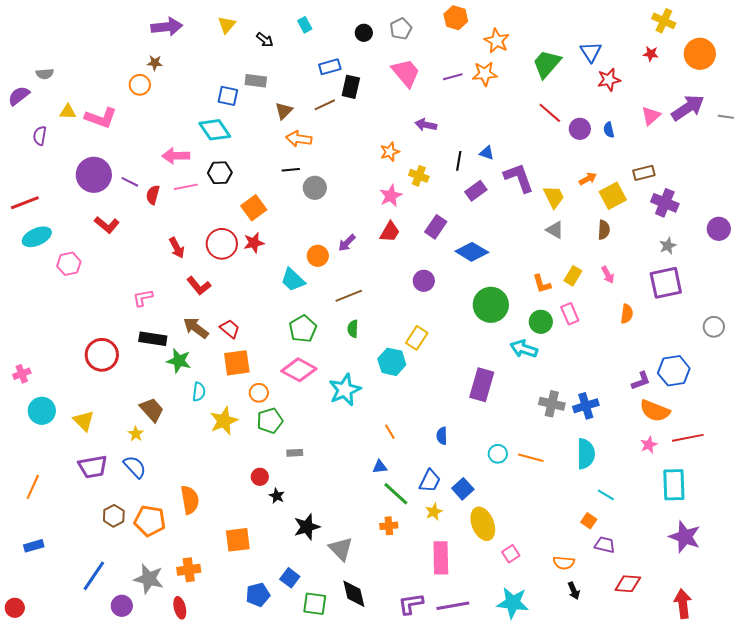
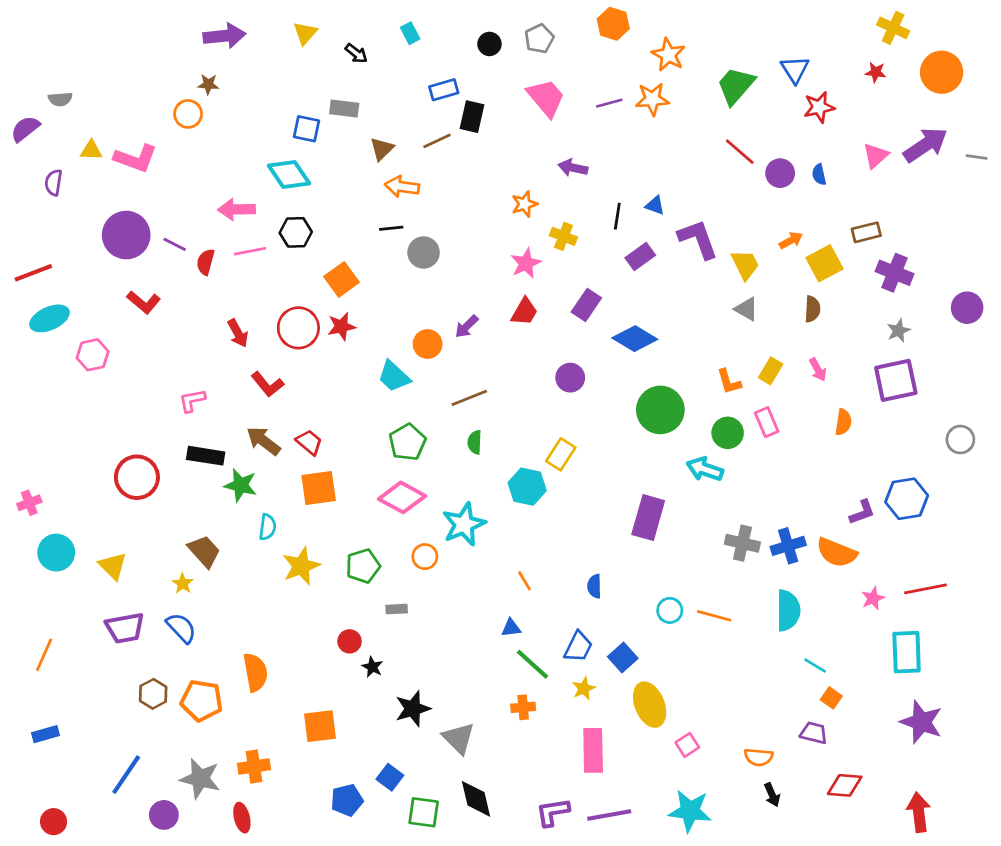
orange circle: (259, 393) -> (425, 557), moved
orange semicircle: (655, 411) -> (837, 553), moved
orange square: (589, 521) -> (831, 698), moved
red circle: (15, 608) -> (54, 822), moved

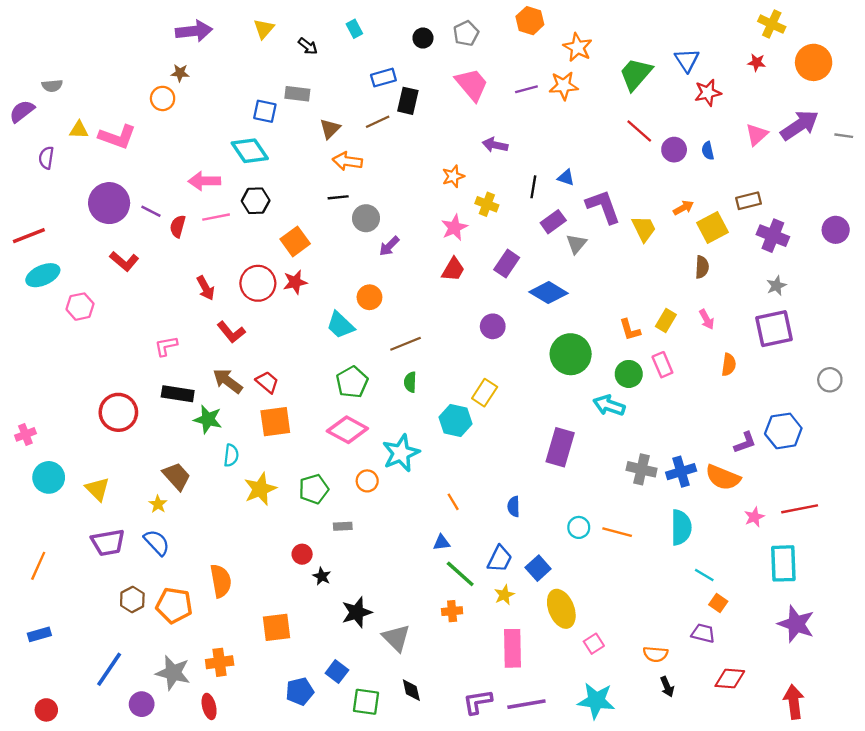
purple circle: (967, 308) -> (836, 230), moved
gray triangle: (746, 309) -> (576, 244), moved, turned 40
purple arrow: (467, 327) -> (389, 246), moved
black diamond: (476, 799) -> (411, 690), size x0.7

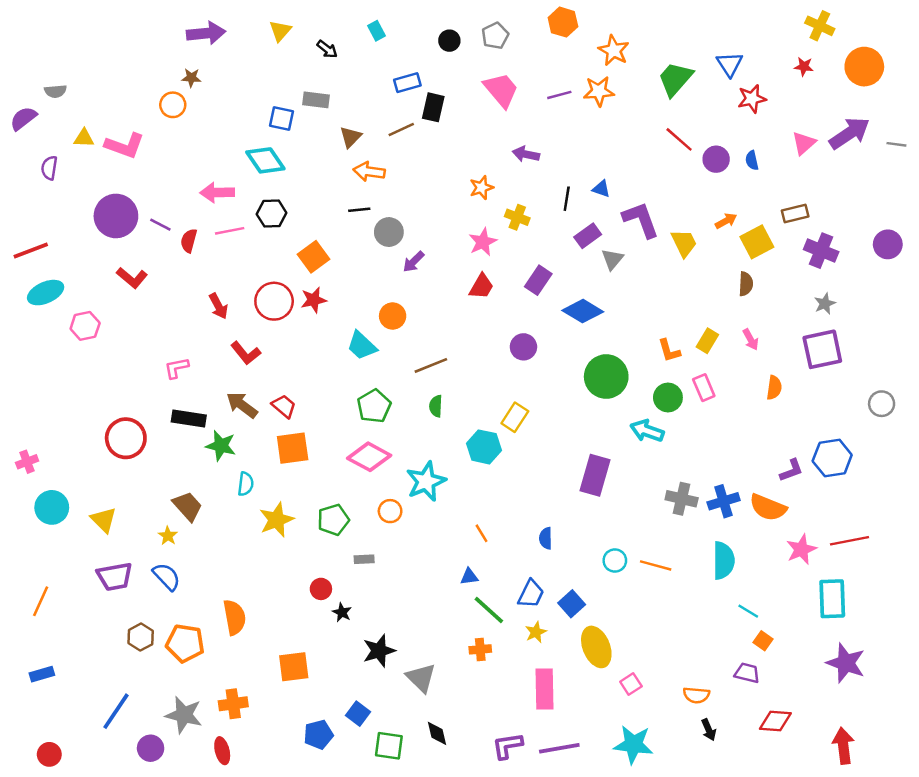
pink star: (754, 517) -> (801, 549), size x1.4

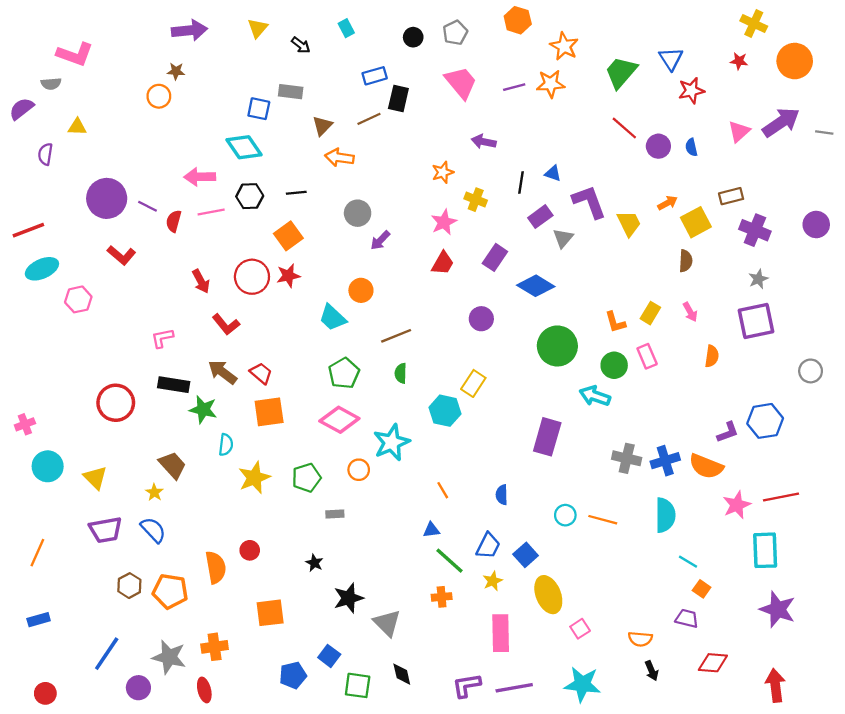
pink L-shape: (125, 146) -> (75, 54), moved
black line: (359, 210) -> (296, 193), moved
red circle: (321, 589) -> (250, 550), moved

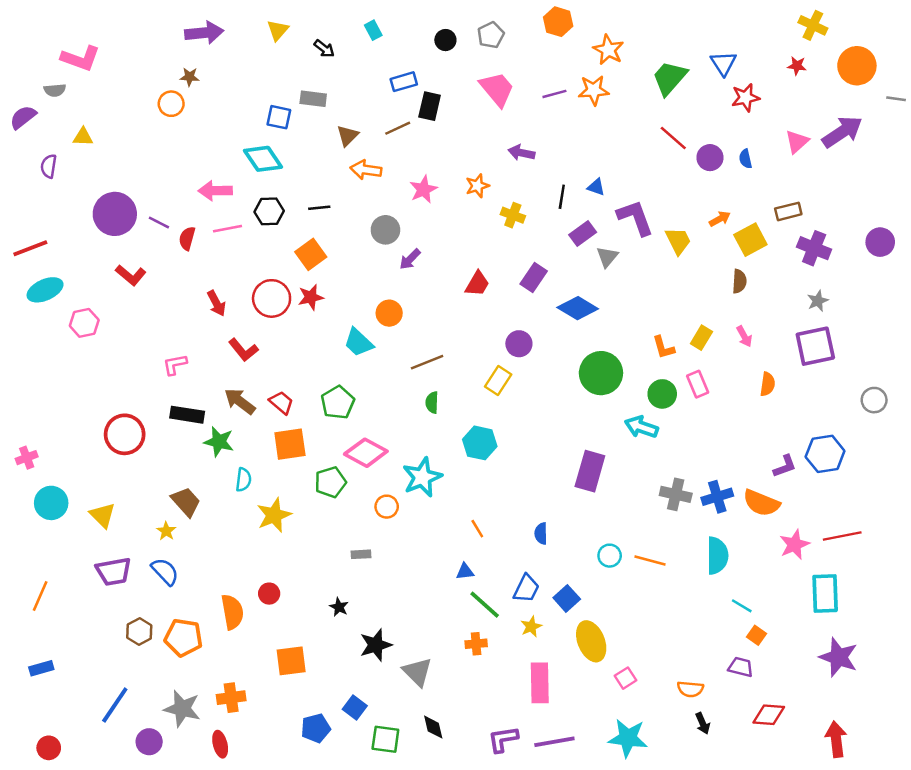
gray line: (824, 133) -> (896, 99), moved
pink star: (444, 222) -> (423, 189), moved
green pentagon: (344, 373) -> (338, 402), moved
yellow rectangle: (473, 383) -> (498, 380), moved
green pentagon: (306, 478) -> (330, 482), moved

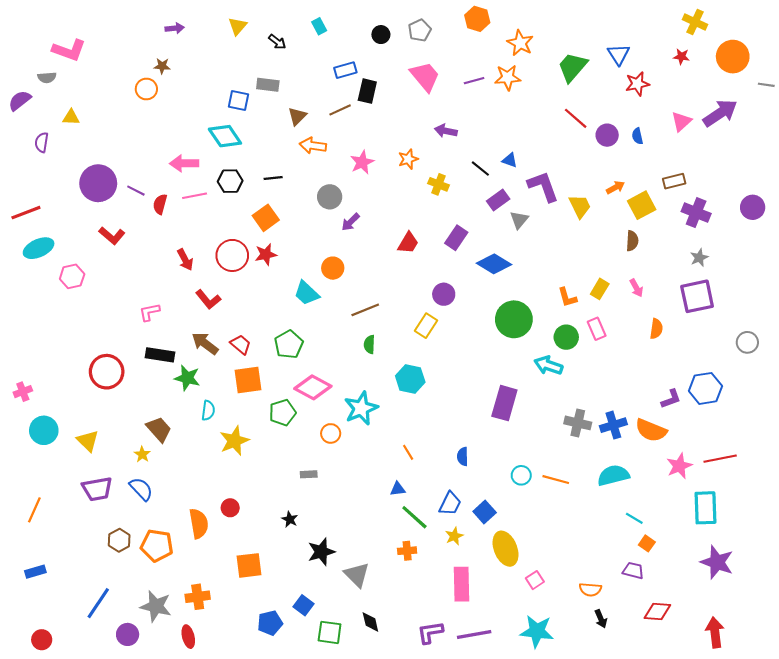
purple arrow: (204, 33) -> (175, 28), size x0.6
black line: (562, 197) -> (480, 169), turned -60
cyan semicircle: (717, 556) -> (613, 475), turned -104

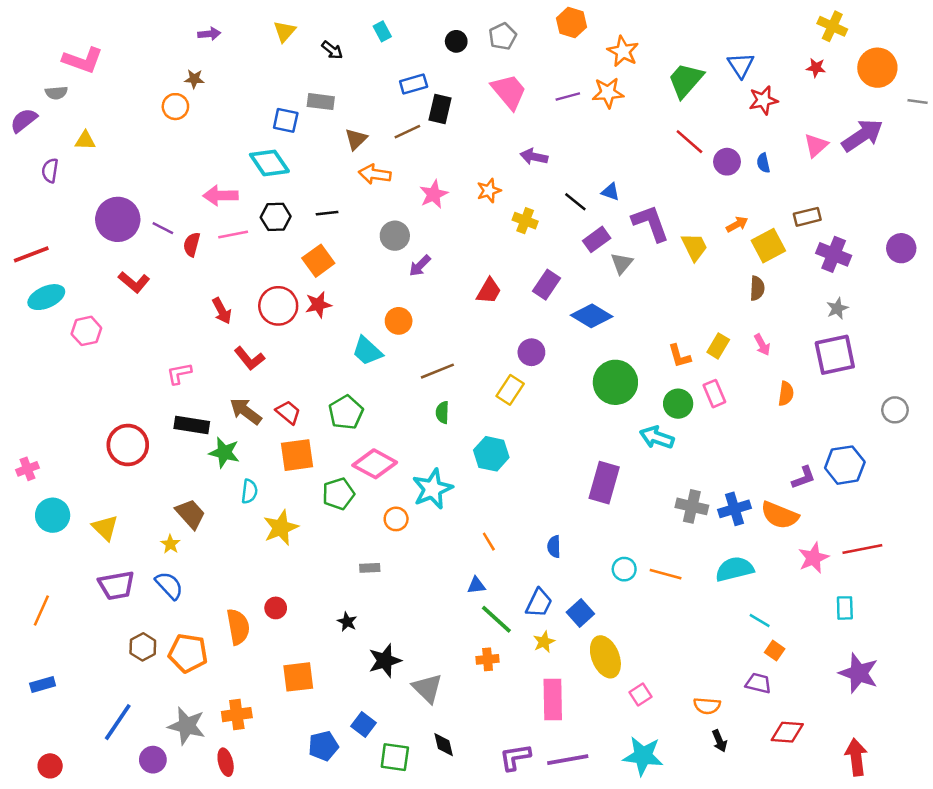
cyan rectangle: (705, 508) -> (845, 608), size x0.6

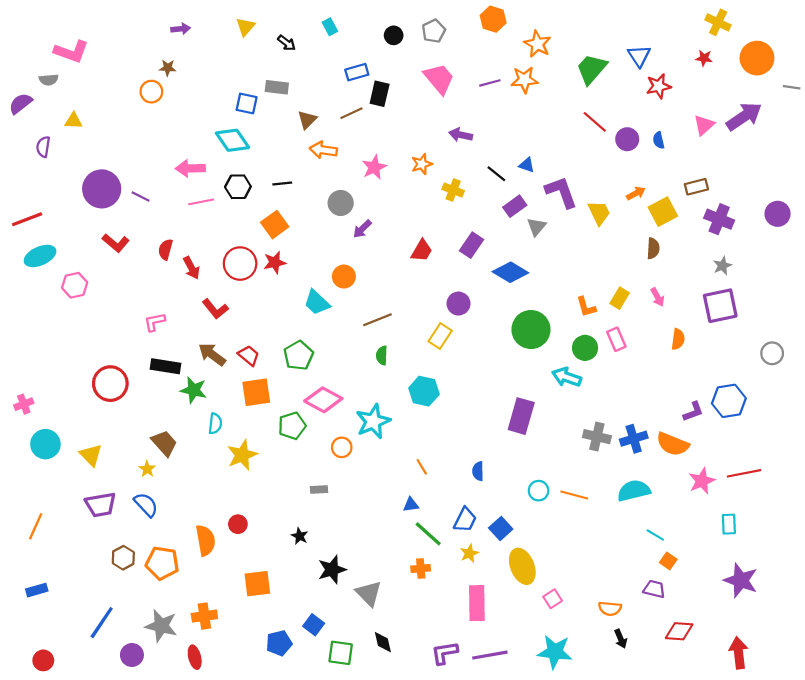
red semicircle: (192, 244) -> (165, 249), moved

